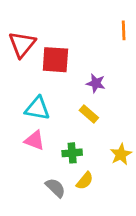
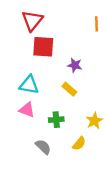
red triangle: (22, 44) -> (32, 21), moved
yellow semicircle: (85, 181) -> (79, 144), moved

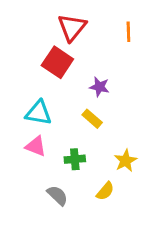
red triangle: (32, 21) -> (72, 27), moved
red square: (43, 47) -> (57, 62), turned 30

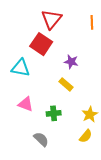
cyan triangle: (39, 113) -> (20, 68), moved
yellow semicircle: (105, 191) -> (86, 136), moved

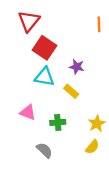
red triangle: (52, 19) -> (29, 21), moved
cyan triangle: (20, 68) -> (44, 77), moved

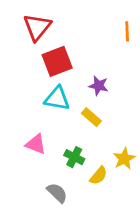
red square: (44, 48) -> (57, 61), turned 35
green cross: (58, 122) -> (74, 157), turned 32
yellow semicircle: (92, 147) -> (99, 176), moved

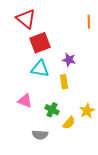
red triangle: (37, 27) -> (26, 19), turned -30
yellow rectangle: (91, 117) -> (64, 82), turned 40
gray semicircle: (57, 193) -> (40, 135), turned 140

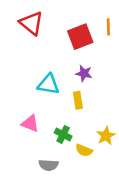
red square: (40, 43) -> (80, 37), moved
yellow semicircle: (69, 123) -> (84, 150), turned 72

